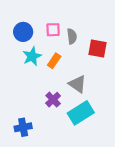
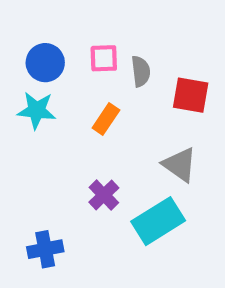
cyan star: (32, 56) -> (37, 110), moved, turned 30
gray triangle: (77, 84) -> (180, 165), moved

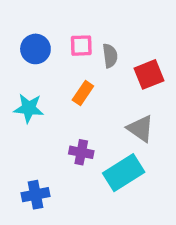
red square: (191, 95) -> (149, 74), turned -32
cyan star: (37, 110) -> (29, 108), moved
purple cross: (104, 195) -> (81, 152), turned -35

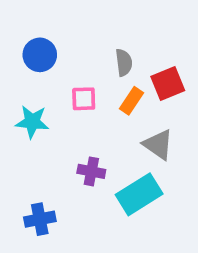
pink square: (81, 46) -> (84, 99), moved
orange rectangle: (83, 93) -> (131, 101), moved

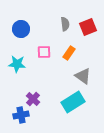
gray semicircle: (124, 63) -> (65, 24), moved
red square: (168, 84) -> (88, 27), moved
purple cross: (91, 171) -> (33, 99), moved, turned 32

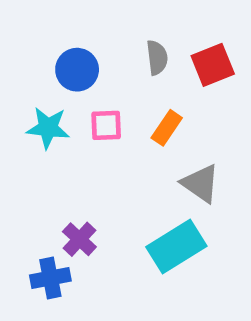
blue circle: (21, 29) -> (77, 70), moved
cyan star: (17, 64) -> (48, 128), moved

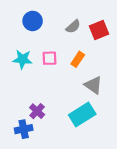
gray semicircle: (157, 58) -> (73, 27), turned 56
blue circle: (77, 70) -> (33, 21), moved

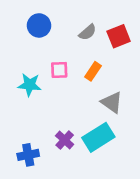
cyan star: (22, 59) -> (30, 85), moved
purple cross: (37, 111) -> (65, 140), moved

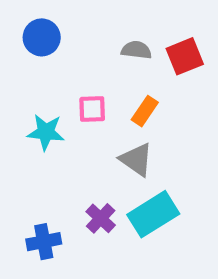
blue circle: (39, 25) -> (42, 37), moved
gray semicircle: (88, 32) -> (136, 50), turned -132
gray triangle: (112, 102) -> (136, 159), moved

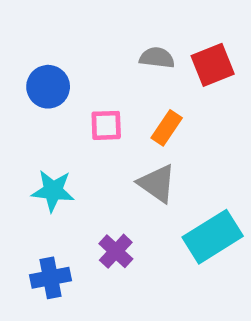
blue circle: (42, 37) -> (48, 87), moved
cyan star: (46, 132) -> (53, 191), moved
cyan rectangle: (153, 214) -> (213, 237), moved

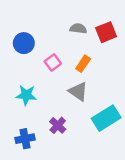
pink square: (106, 125) -> (53, 62), turned -35

